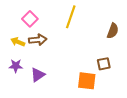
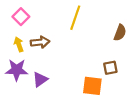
pink square: (30, 19) -> (21, 17), moved
yellow arrow: (18, 42) -> (19, 44), turned 48
purple star: (16, 66) -> (17, 70), size x1.5

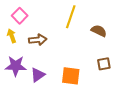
brown semicircle: (120, 33) -> (99, 31), moved, turned -84
yellow arrow: (19, 44) -> (12, 36), moved
orange square: (92, 86) -> (71, 76), moved

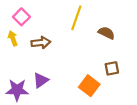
purple star: (16, 66) -> (17, 90), moved
orange square: (71, 76) -> (89, 86), moved, turned 30

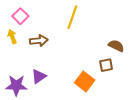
brown semicircle: (106, 33) -> (116, 46), moved

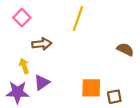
yellow arrow: (12, 37) -> (24, 66), moved
brown square: (106, 65) -> (114, 97), moved
orange square: (85, 81) -> (91, 88), turned -36

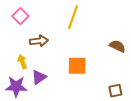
orange square: (91, 88) -> (77, 66), moved
brown square: (114, 97) -> (115, 91), moved

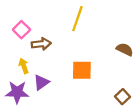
pink square: (20, 16) -> (21, 30), moved
brown square: (115, 91) -> (122, 97), turned -32

